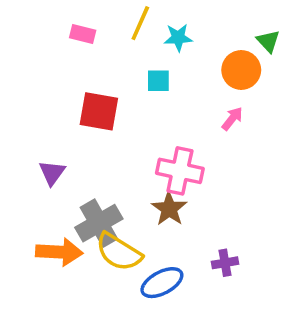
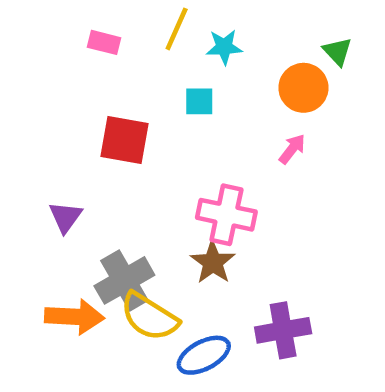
purple cross: (225, 263) -> (283, 330), size x1.6

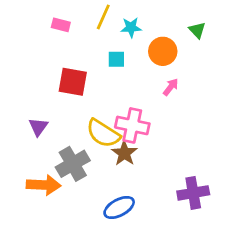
orange circle: (303, 88) -> (163, 51), moved
yellow semicircle: (149, 317) -> (103, 133), moved
purple cross: (283, 330) -> (193, 193), moved

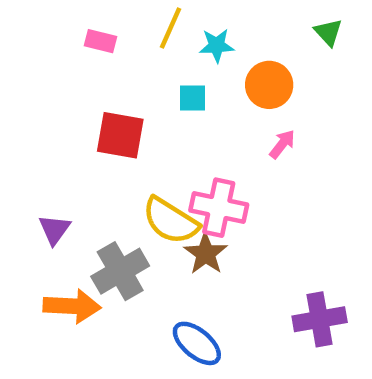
green triangle: (197, 30) -> (328, 32), moved
purple triangle: (38, 127) -> (54, 229), moved
blue ellipse: (119, 207) -> (197, 343), turned 68

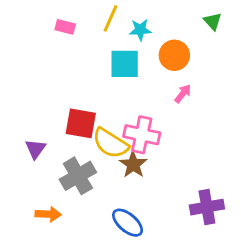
cyan square: (192, 98) -> (125, 64), size x1.6
red square: (120, 135) -> (81, 123), moved
orange arrow: (72, 306) -> (48, 214), moved, size x0.7

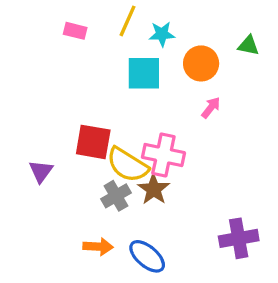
green triangle: (213, 21) -> (248, 45), moved, turned -36
gray cross: (78, 176) -> (116, 196), moved, size x0.7
orange arrow: (48, 214) -> (98, 247), moved

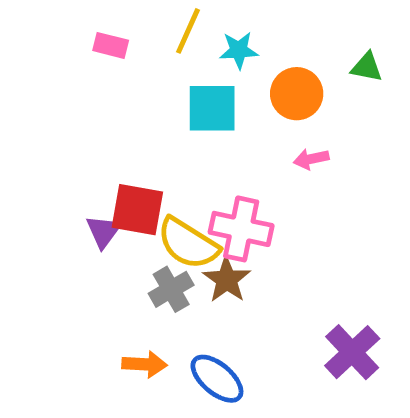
pink arrow: (211, 108) -> (311, 159), turned -140
purple triangle: (41, 171) -> (103, 231), moved
purple cross: (239, 238) -> (352, 352), turned -33

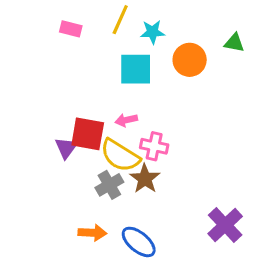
pink arrow: (311, 159) -> (126, 120), moved
pink cross: (241, 229) -> (154, 146), size x0.7

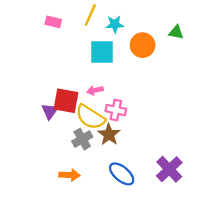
blue ellipse: (139, 242) -> (122, 174), moved

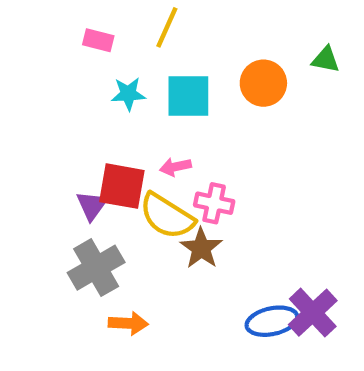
cyan star: (115, 24) -> (128, 94), moved
gray cross: (82, 139) -> (96, 268), moved, size x1.4
blue ellipse: (122, 174) -> (272, 321), moved, turned -52

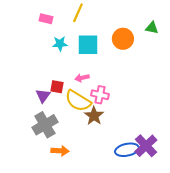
red square: (122, 186) -> (57, 87), size x0.6

